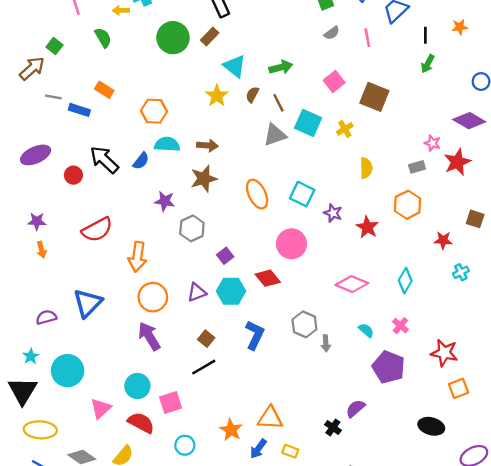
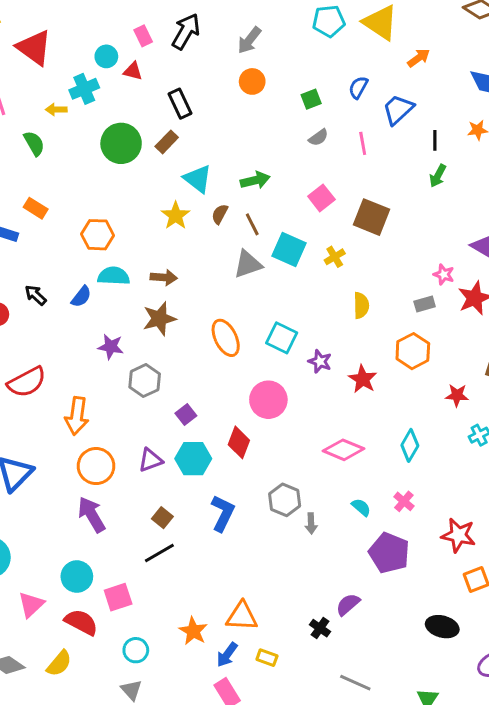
black arrow: (104, 160) -> (36, 295), size x0.6
red diamond: (268, 278) -> (239, 442), turned 60

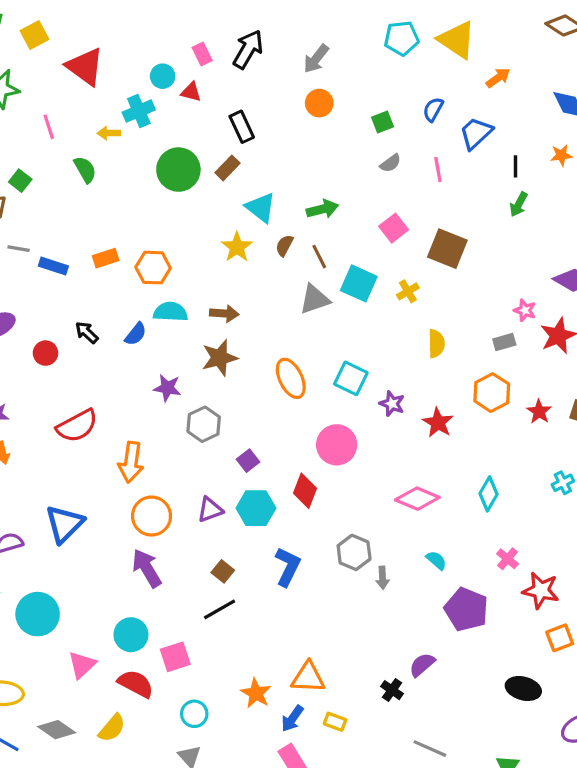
orange rectangle: (36, 208) -> (106, 258), moved, turned -50
red star: (457, 395) -> (539, 412), moved, turned 30
pink cross: (404, 501) -> (508, 559), moved

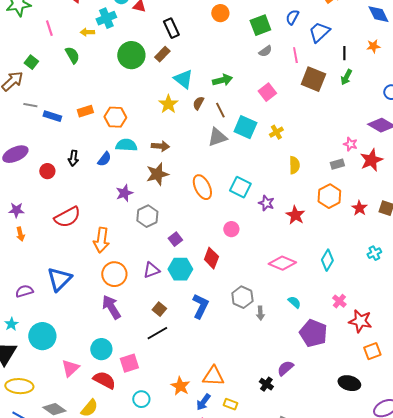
green square: (383, 122) -> (260, 25), size x1.5
brown square: (447, 249) -> (313, 79), moved
black arrow: (87, 332) -> (73, 158), turned -126
purple star: (167, 388) -> (124, 193), turned -30
pink circle: (337, 445) -> (231, 229), size x0.6

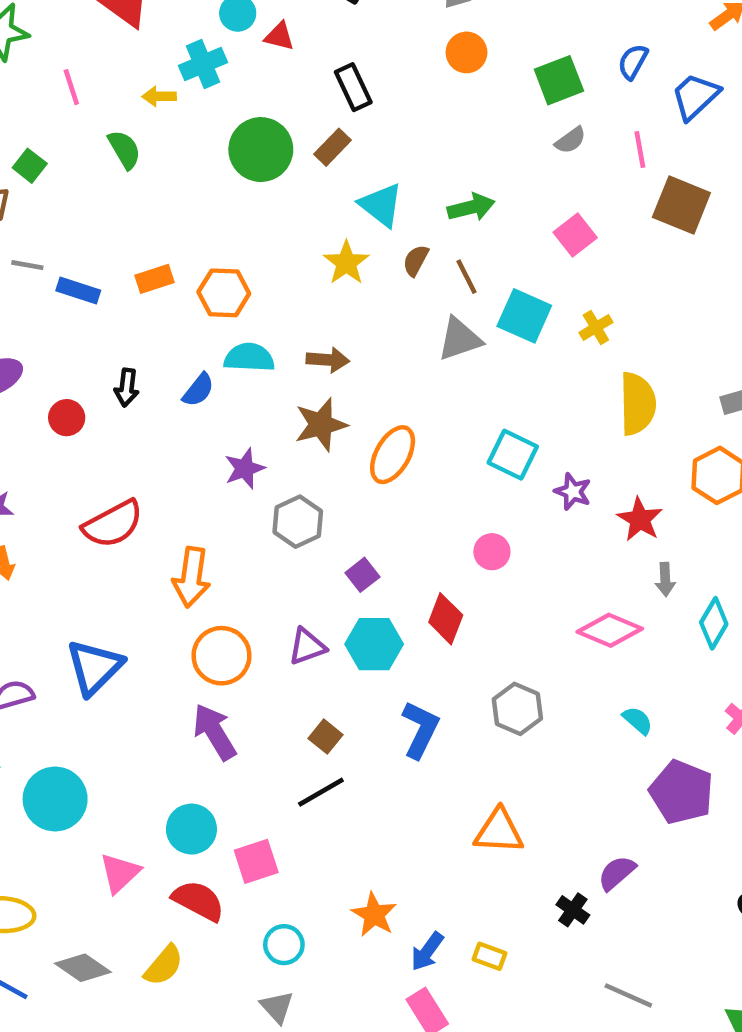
yellow semicircle: (294, 165) -> (638, 404), size x1.5
orange ellipse: (202, 187) -> (393, 455), moved, turned 55
gray arrow: (260, 313) -> (665, 579), moved
orange triangle: (213, 376) -> (499, 831), moved

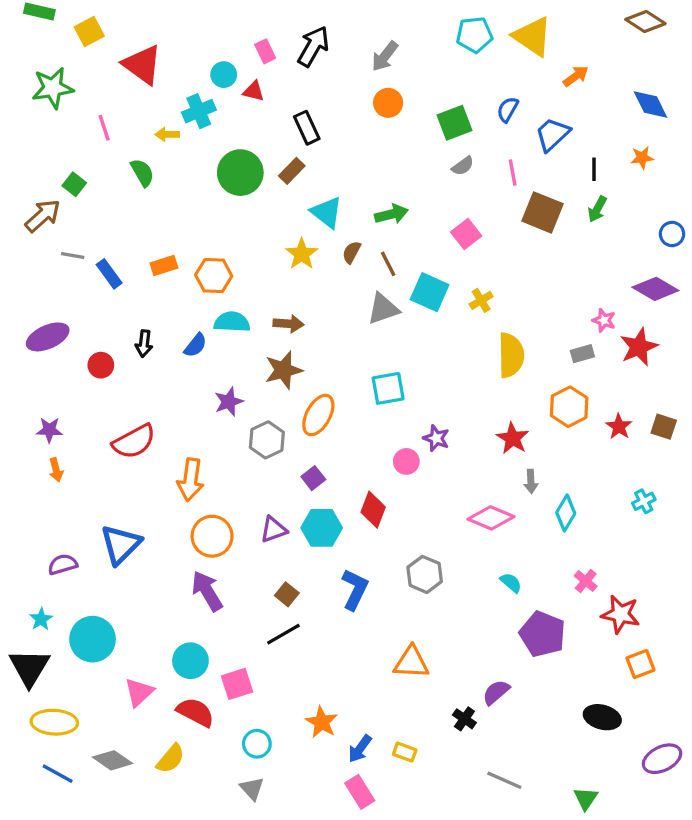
blue rectangle: (78, 291) -> (109, 274), turned 36
orange ellipse: (393, 455) -> (318, 415), moved
cyan square: (513, 455) -> (388, 388), moved, turned -36
purple star: (573, 492) -> (436, 438), moved

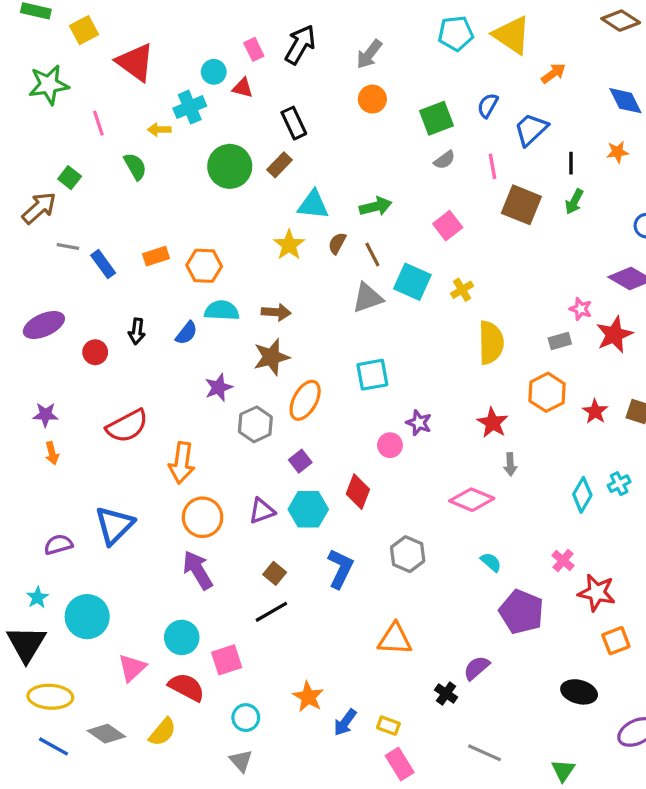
cyan triangle: (327, 212) -> (313, 205), turned -32
cyan diamond: (566, 513) -> (582, 495), moved
pink rectangle: (360, 792) -> (400, 764), moved

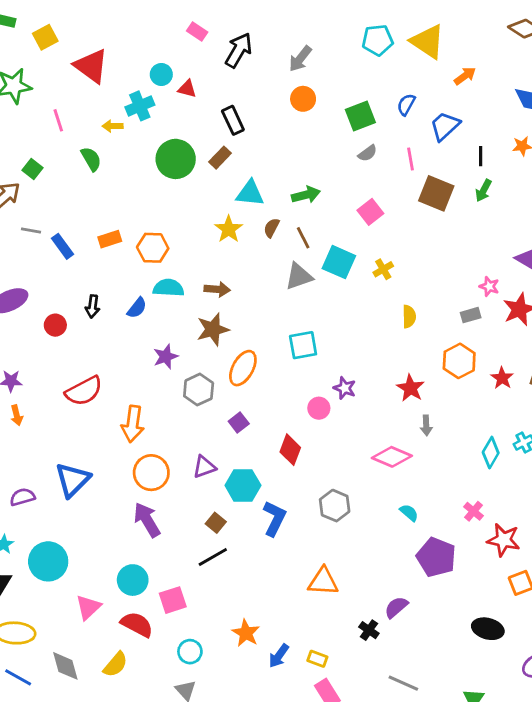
pink rectangle: (254, 49) -> (197, 32), moved, turned -30
yellow semicircle: (491, 343) -> (409, 317), size x0.6
cyan hexagon: (308, 509) -> (243, 485), moved
gray diamond: (106, 734) -> (65, 666), turned 40

